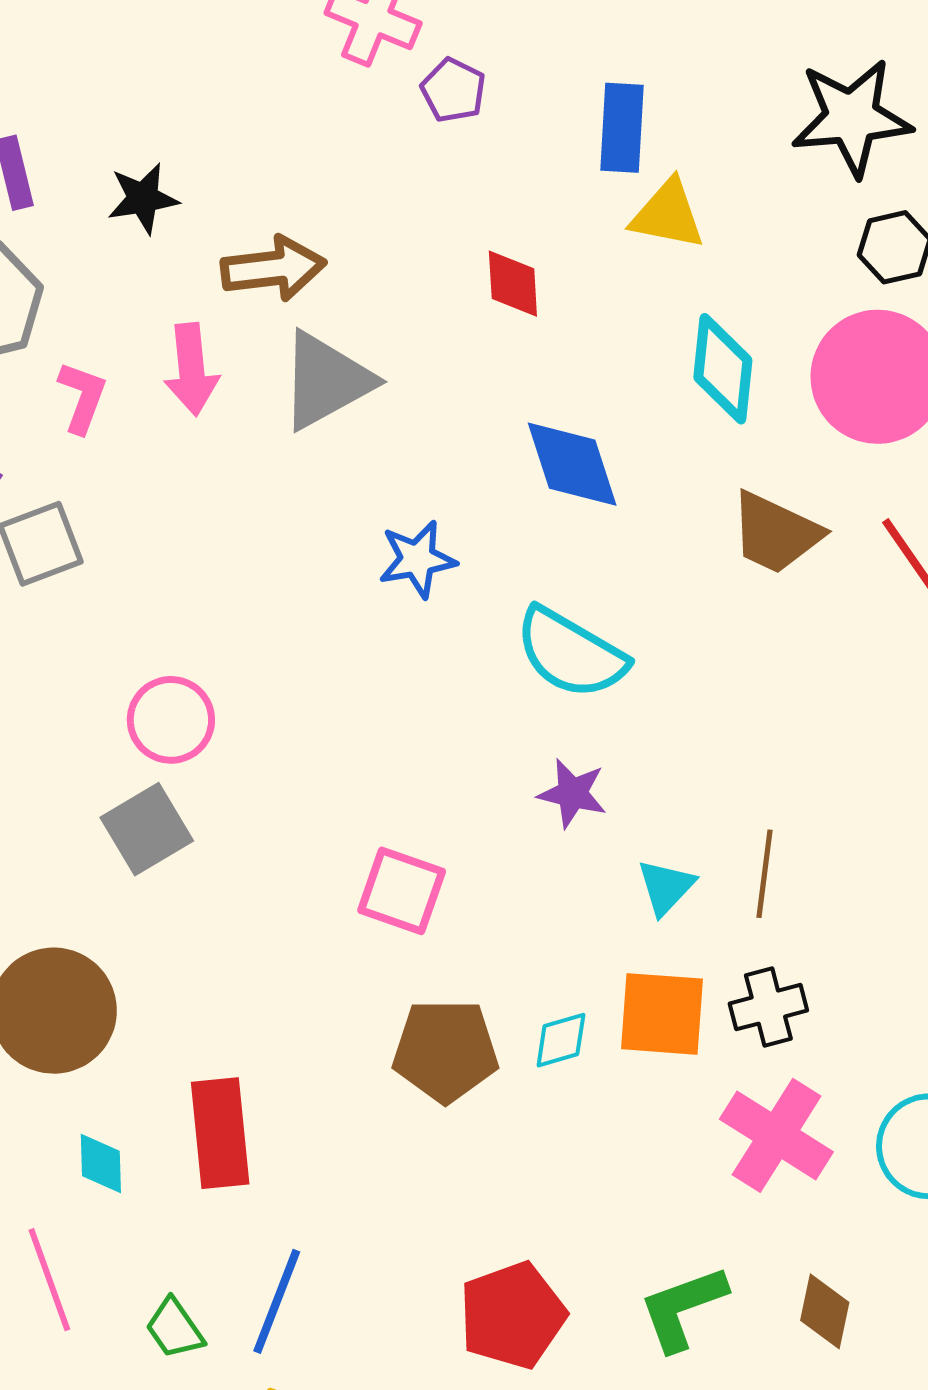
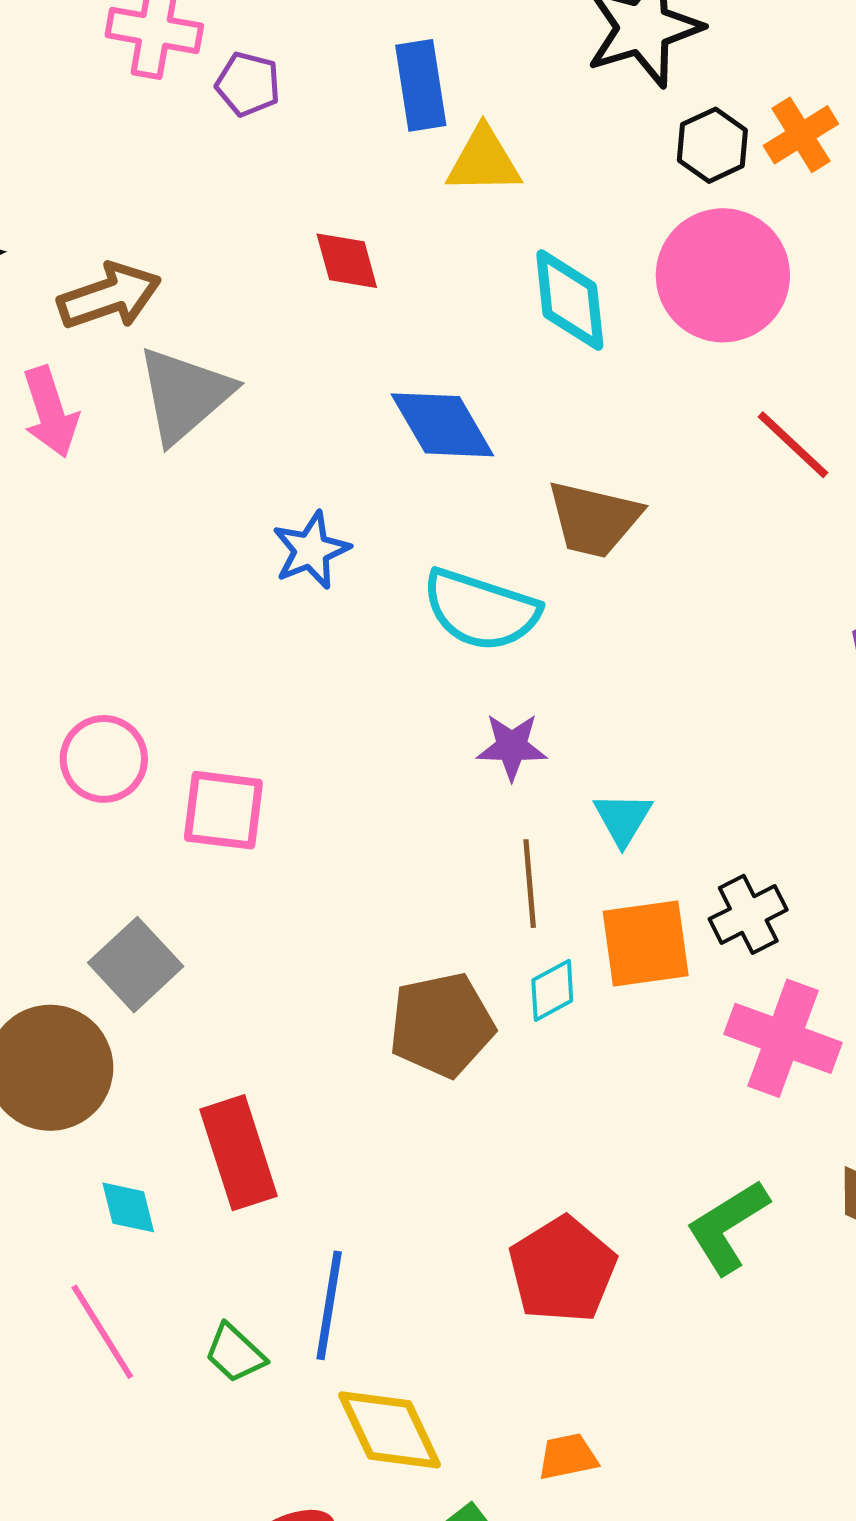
brown trapezoid: (776, 533) -> (594, 519), moved
gray square: (147, 829) -> (136, 965), moved
brown line: (764, 874) -> (530, 884), moved
pink square: (402, 891) -> (223, 810), moved

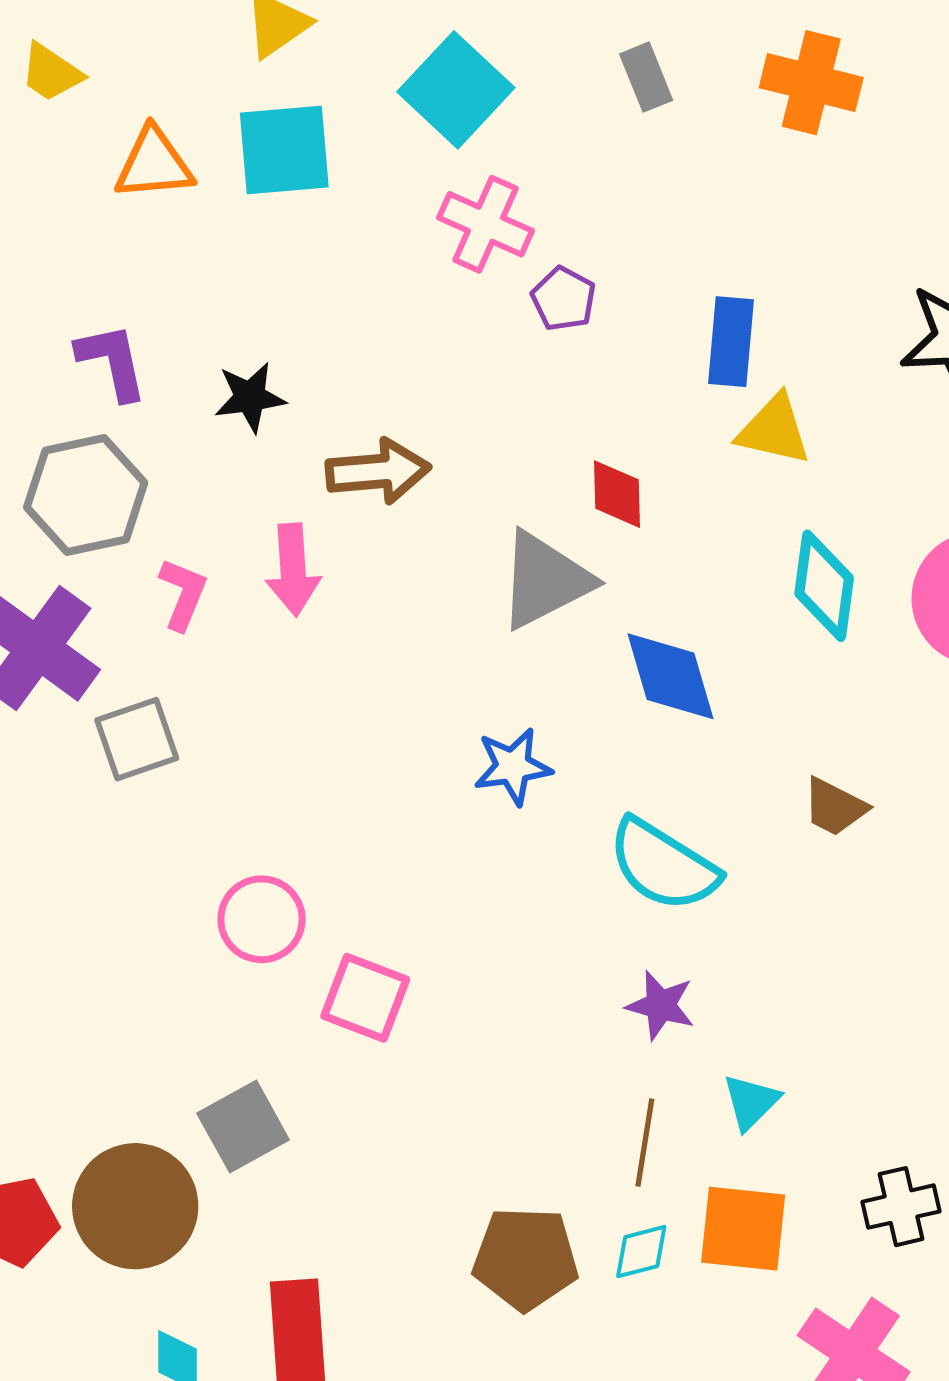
gray triangle: (184, 395) -> (545, 580), moved
brown trapezoid: (594, 519) -> (835, 807), moved, size x0.7
black cross: (748, 914) -> (901, 1207), moved

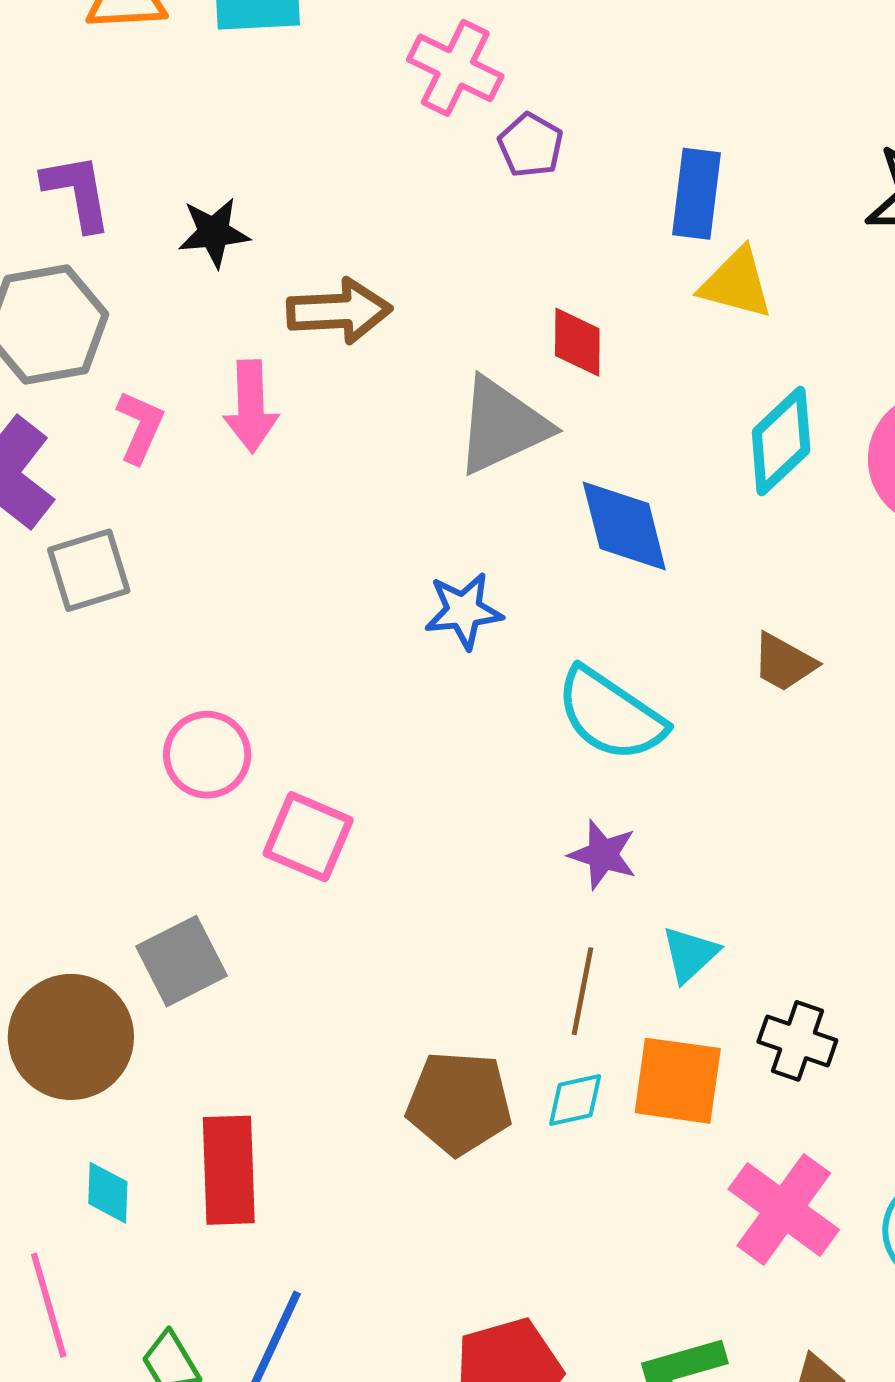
cyan diamond: (824, 586) -> (781, 441), turned 37
black cross: (901, 1207) -> (797, 1041), moved, turned 30

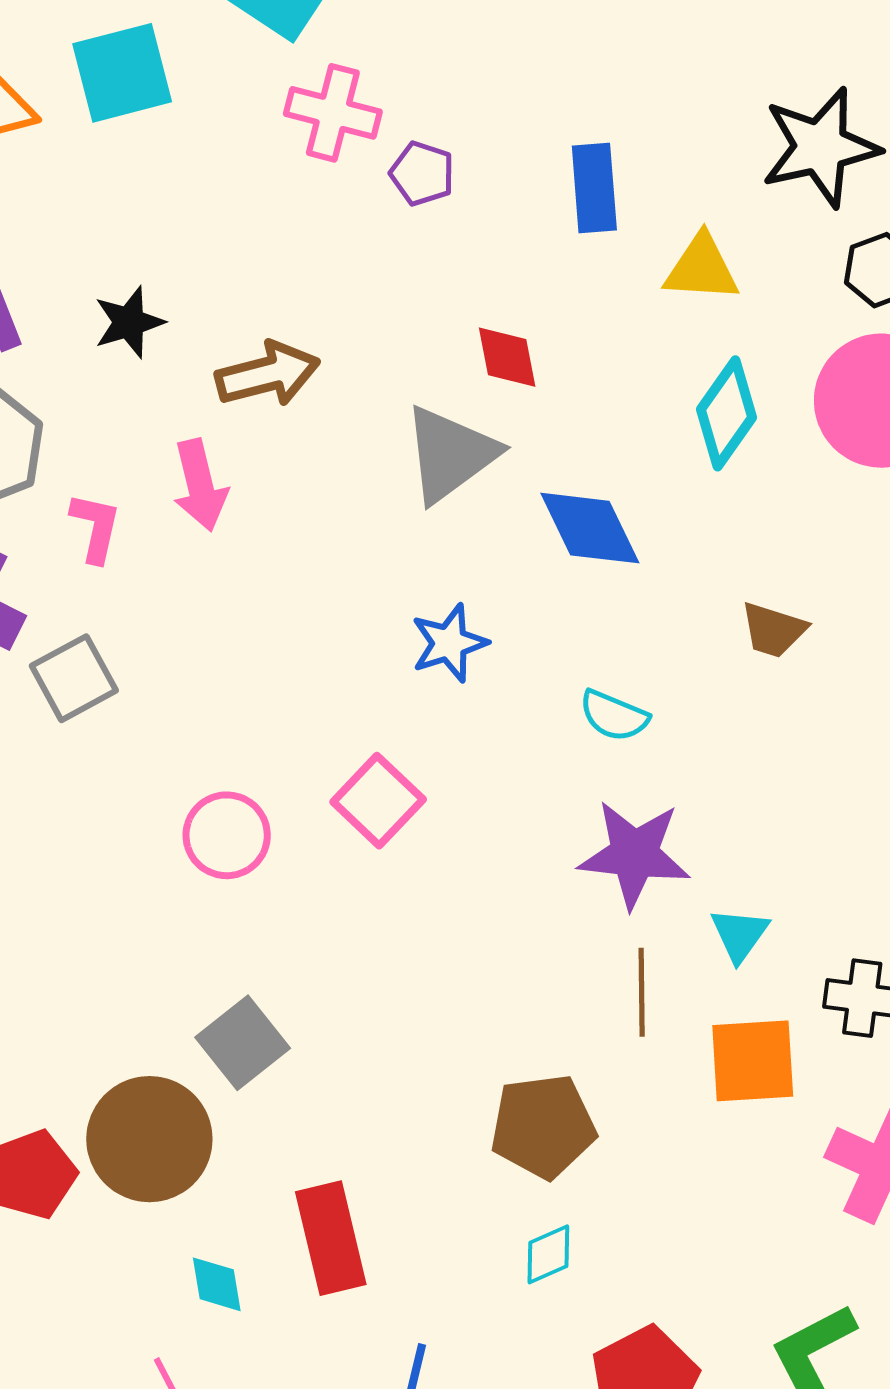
yellow triangle: (736, 283) -> (701, 268), moved
cyan semicircle: (611, 715) -> (614, 716), size x0.6
pink square: (308, 837) -> (378, 801), moved, turned 32
purple star: (603, 855) -> (634, 854), size x1.6
cyan diamond: (575, 1100) -> (548, 1254), moved

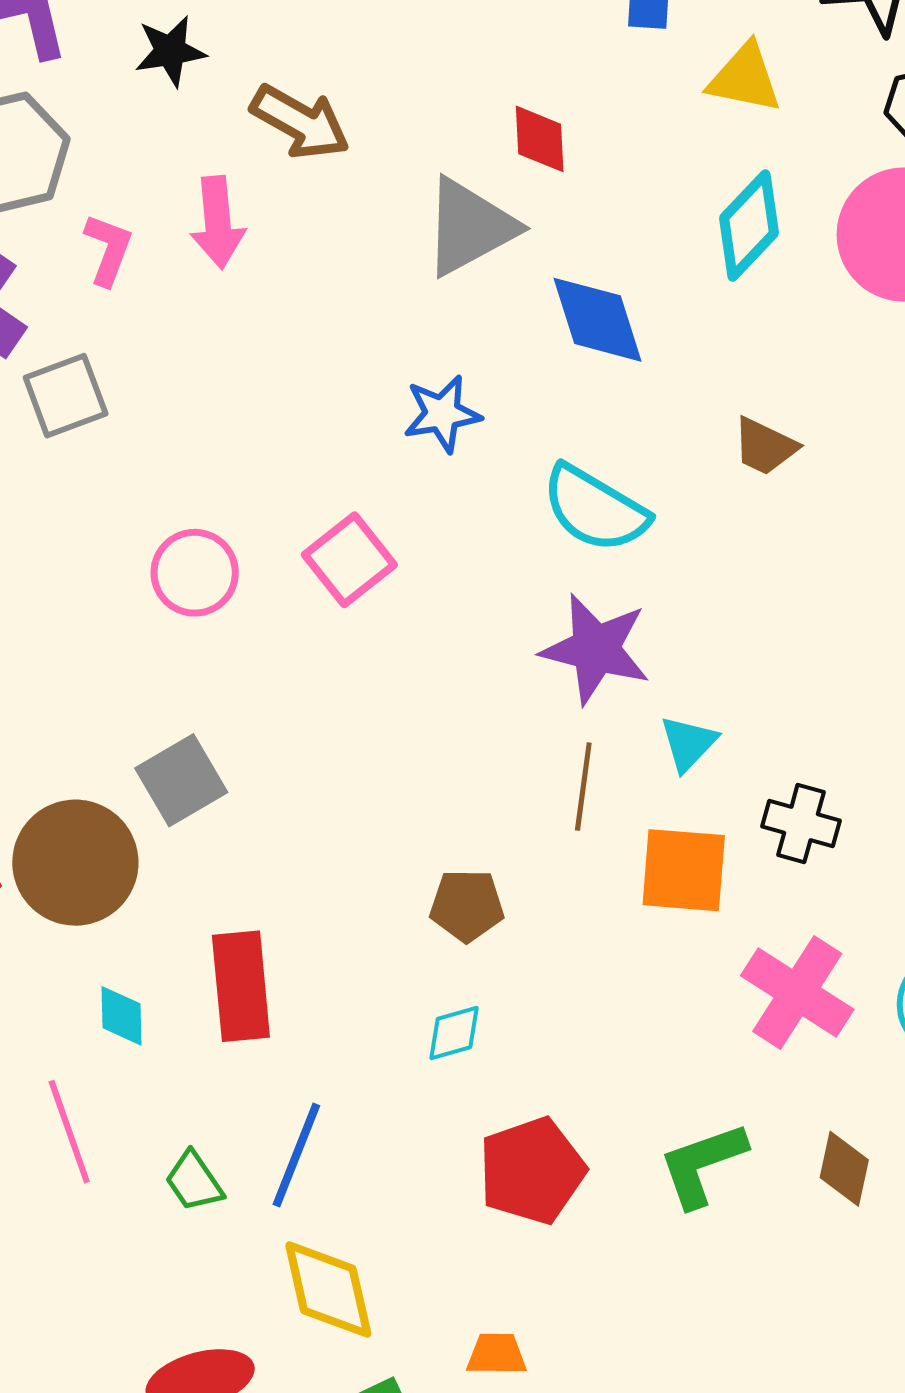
brown arrow: (268, 374) -> (300, 122), turned 36
cyan semicircle: (614, 716) -> (595, 509), size x1.6
brown pentagon: (543, 1126) -> (467, 905), size x0.7

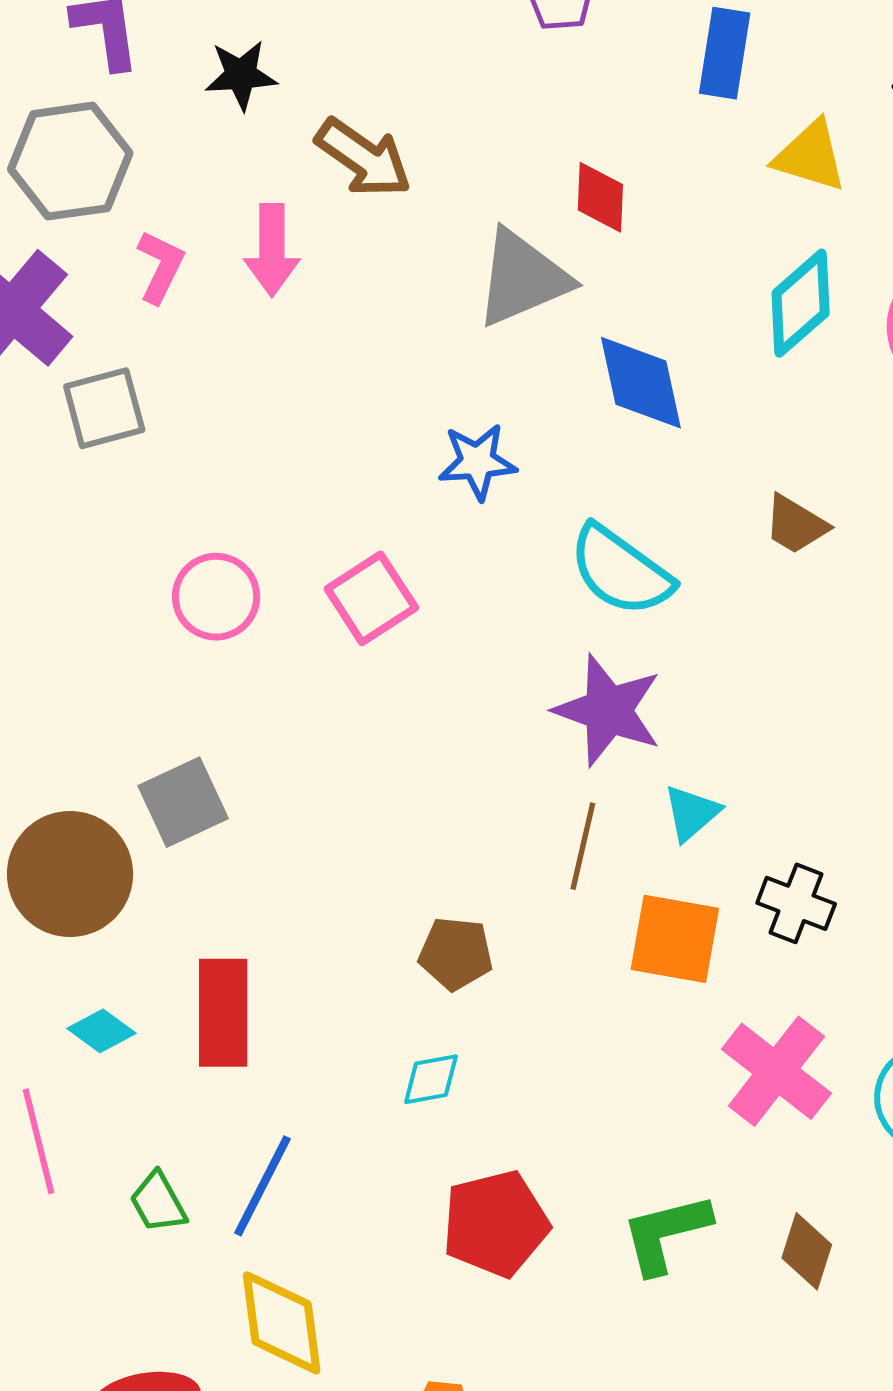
cyan diamond: (121, 1016) -> (101, 1031), turned -58

